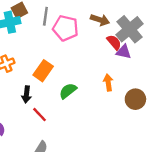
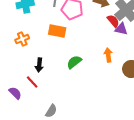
orange rectangle: (43, 71) -> (57, 31), moved, turned 66
red line: (40, 115) -> (32, 82), moved

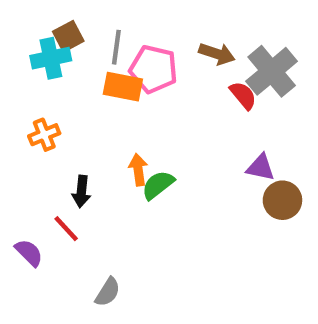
purple triangle: (121, 29) -> (261, 167), moved
orange rectangle: (57, 31) -> (123, 87), moved
orange arrow: (108, 55) -> (138, 170), moved

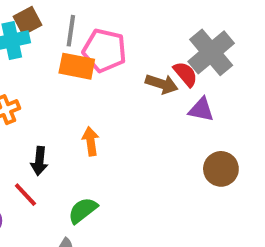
brown arrow: (217, 54) -> (162, 84), moved
purple triangle: (261, 167) -> (201, 110), moved
green semicircle: (158, 185) -> (83, 210), moved

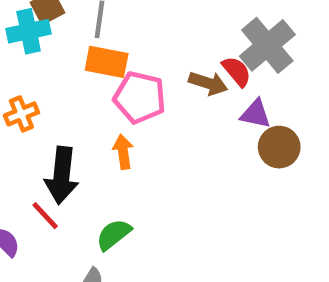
pink pentagon: (104, 50) -> (140, 97), moved
black arrow: (39, 161) -> (62, 175), size x1.6
brown circle: (221, 169) -> (279, 147), moved

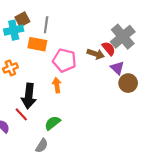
orange rectangle: (107, 62) -> (37, 44), moved
purple triangle: (256, 114) -> (117, 68), turned 32

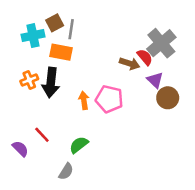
brown square: (22, 19) -> (55, 23), moved
pink pentagon: (64, 60) -> (109, 99), moved
black arrow: (29, 96) -> (51, 83), moved

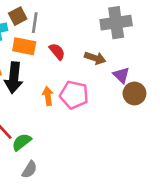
gray cross: (161, 43) -> (116, 23), moved, turned 32
red semicircle: (145, 57) -> (57, 51), moved
green semicircle: (79, 145) -> (22, 142), moved

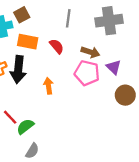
gray line: (35, 23) -> (68, 18), moved
brown circle: (134, 93) -> (125, 95), moved
pink pentagon: (74, 95) -> (87, 73), moved

